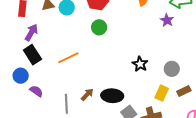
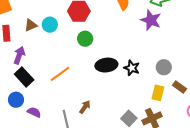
purple star: (167, 20) -> (151, 20), size x1.5
brown rectangle: (184, 91) -> (179, 87), turned 72
black ellipse: (112, 96) -> (106, 65), moved

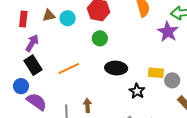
black star: (132, 68) -> (137, 91), moved
yellow rectangle: (158, 93) -> (156, 73), moved, turned 70
brown arrow: (85, 107) -> (87, 105), turned -48
purple semicircle: (34, 112) -> (37, 102), size x1.5

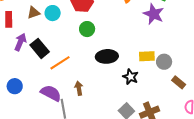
black rectangle: (33, 65) -> (40, 48), moved
purple semicircle: (37, 102) -> (51, 93), moved
brown arrow: (87, 105) -> (79, 88), moved

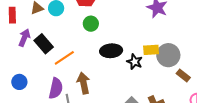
gray circle: (164, 62) -> (168, 55), size x1.5
black star: (130, 77) -> (135, 62), moved
brown arrow: (79, 88) -> (84, 83), size x1.5
purple semicircle: (51, 93) -> (56, 88), turned 75

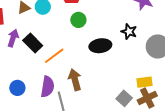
yellow rectangle: (151, 50) -> (145, 82), moved
black star: (135, 62) -> (129, 32), moved
blue circle: (19, 82) -> (17, 88), moved

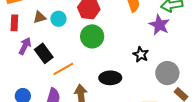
green circle: (78, 20) -> (92, 36), size x1.5
black ellipse: (100, 46) -> (110, 78), moved

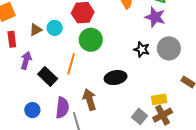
black rectangle: (44, 53) -> (48, 76), moved
orange line: (63, 69) -> (71, 64), moved, turned -35
gray circle: (167, 73) -> (169, 48), moved

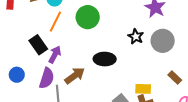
purple arrow: (26, 60) -> (55, 55), moved
orange line: (71, 64) -> (55, 22), moved
brown arrow: (89, 100) -> (75, 76), turned 60

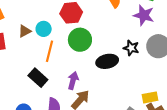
purple arrow: (55, 55) -> (73, 81), moved
black ellipse: (105, 59) -> (107, 61), moved

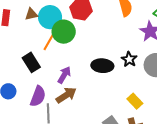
cyan circle: (44, 29) -> (50, 17), size x1.5
green circle: (80, 40) -> (64, 32), moved
yellow rectangle: (150, 97) -> (135, 101), moved, turned 42

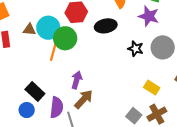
brown triangle: (31, 14) -> (29, 30), turned 32
black rectangle: (31, 62) -> (35, 92), moved
black ellipse: (102, 66) -> (106, 26), moved

